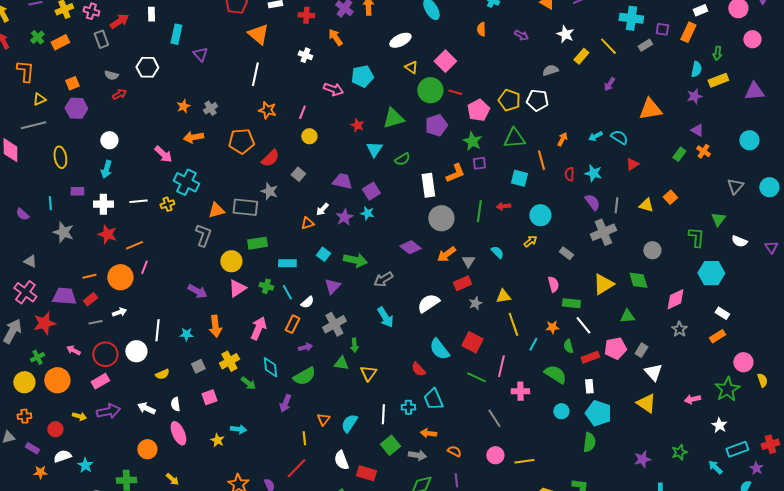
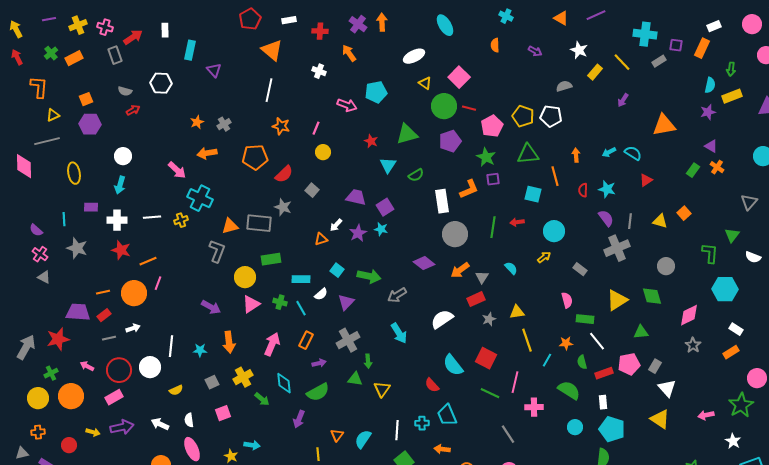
orange arrow: (562, 139) -> (576, 155), turned -32
pink cross: (25, 292) -> (40, 254), moved, size x0.7
white semicircle: (307, 302) -> (321, 294), moved

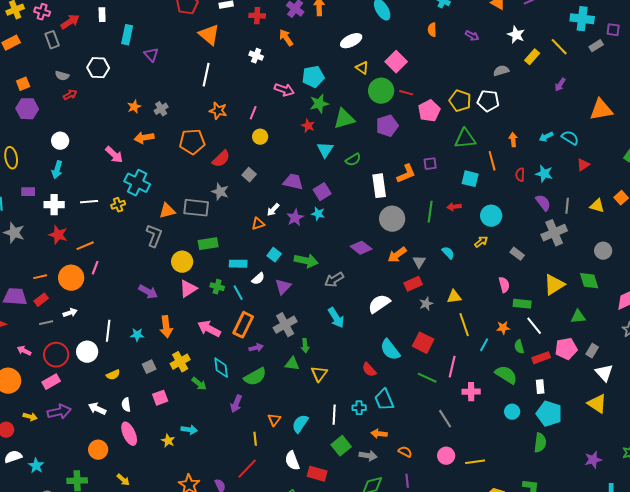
green star: (486, 157) -> (319, 104), moved, turned 30
orange rectangle: (306, 340) -> (243, 325), size x1.4
pink arrow: (272, 344) -> (209, 329), turned -85

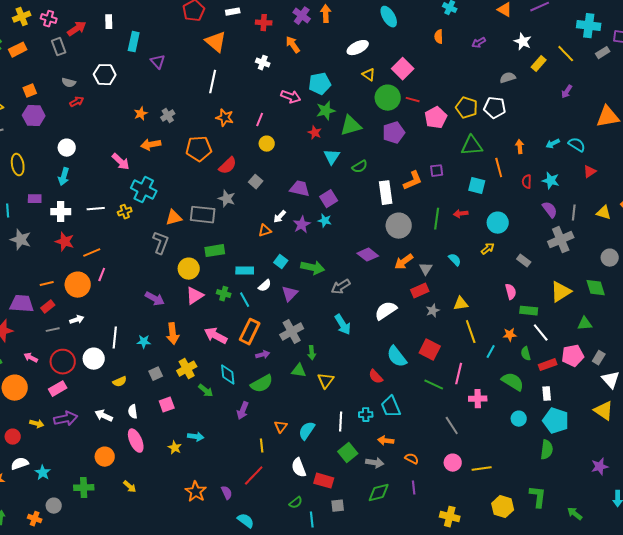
purple arrow: (472, 36) -> (479, 43), turned 120

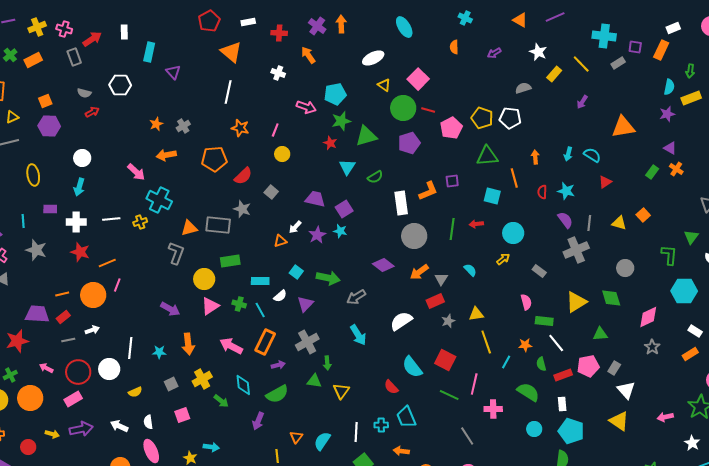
cyan arrow: (553, 144) -> (568, 154), turned -48

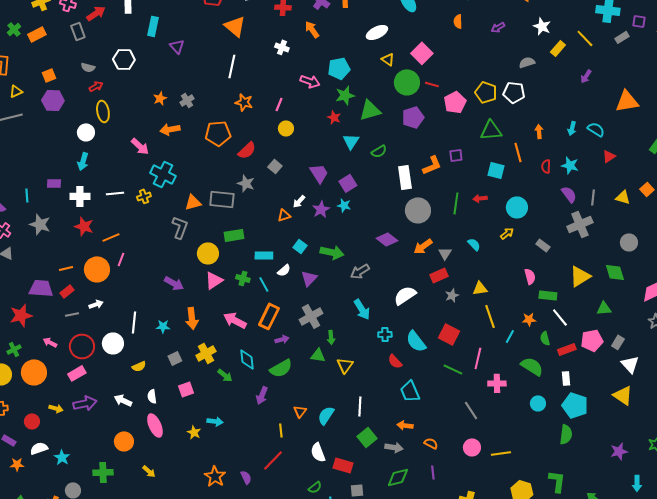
yellow ellipse: (33, 175) -> (103, 111), moved
purple trapezoid: (315, 199) -> (319, 173), turned 45
cyan cross: (381, 425) -> (385, 334), moved

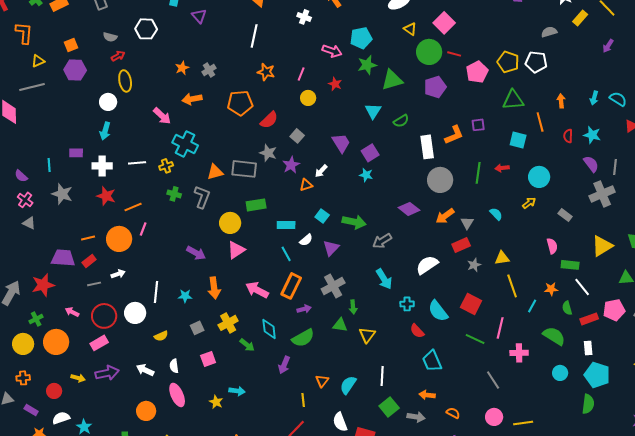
red star: (334, 117) -> (335, 84), moved
purple star: (321, 209) -> (291, 165), moved
green cross: (243, 278) -> (174, 194), moved

